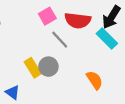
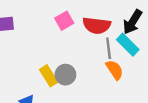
gray line: (60, 40) -> (109, 48), moved, turned 36
orange semicircle: (95, 80) -> (115, 70), moved

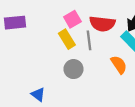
gray line: (109, 48) -> (89, 40), moved
yellow rectangle: (49, 76) -> (67, 39), moved

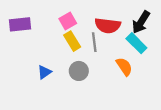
pink square: (72, 19) -> (68, 21), moved
blue triangle: (38, 94) -> (44, 72), moved, turned 48

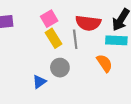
cyan rectangle: (136, 43) -> (116, 40), turned -42
blue triangle: (44, 72) -> (39, 82), moved

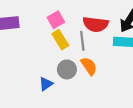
orange semicircle: (104, 63) -> (89, 66), moved

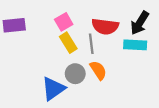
blue triangle: (46, 84) -> (53, 89), size x1.6

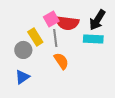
pink square: (64, 22) -> (51, 19), moved
gray circle: (75, 74) -> (23, 50), moved
blue triangle: (53, 89) -> (22, 77), size x0.7

